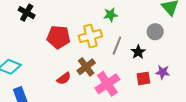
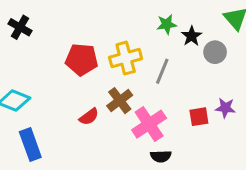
black cross: (27, 13) -> (20, 27), moved
green star: (111, 15) -> (167, 24), moved
black star: (138, 52) -> (192, 36), moved

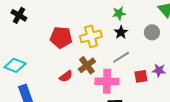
black star: (192, 36) -> (121, 32), moved
gray line: (162, 71) -> (121, 57), moved, turned 36
pink cross: (149, 124) -> (107, 81), turned 35

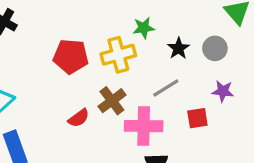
green star: (119, 13) -> (144, 28), moved
black star: (121, 32) -> (178, 48), moved
purple star: (159, 70) -> (223, 91), moved

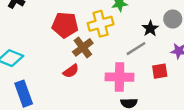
black star: (178, 48) -> (150, 28), moved
brown cross: (112, 101) -> (83, 47), moved

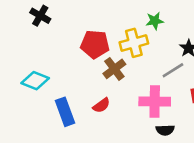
red semicircle: (71, 71) -> (101, 105), moved
blue rectangle: (24, 94) -> (65, 112), moved

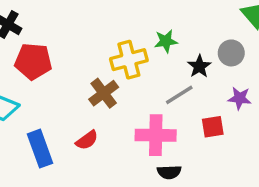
green star: (155, 21) -> (166, 41), moved
red pentagon: (95, 44) -> (33, 61), moved

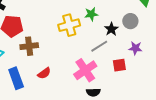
brown cross: (104, 93) -> (29, 46), moved, turned 30
pink cross: (156, 135) -> (85, 70), turned -35

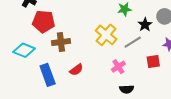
yellow cross: (69, 25) -> (106, 35), moved, turned -35
pink cross: (85, 70) -> (118, 67), size x0.6

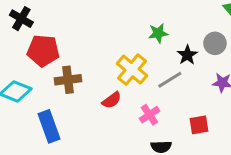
red square: (153, 62) -> (199, 125), moved
red semicircle: (76, 70) -> (112, 100), moved

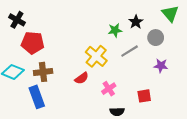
black star: (187, 55) -> (136, 22), moved
brown cross: (68, 80) -> (43, 72), moved
gray line: (170, 80) -> (130, 51), moved

